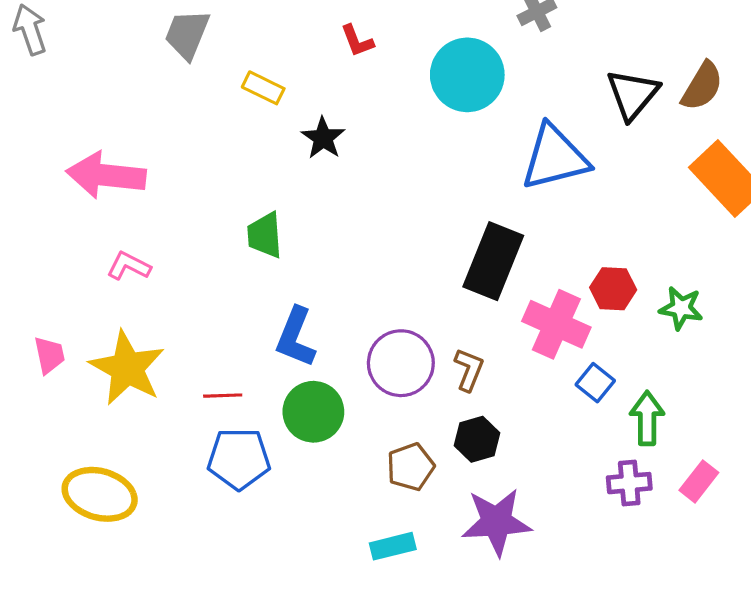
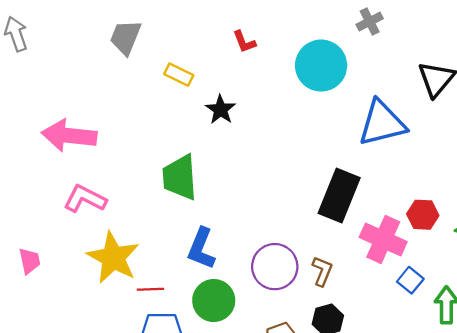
green trapezoid: (265, 235) -> (180, 177), size x1.4
pink L-shape: (129, 266) -> (85, 199), size x1.4
yellow star: (127, 368) -> (113, 258), moved

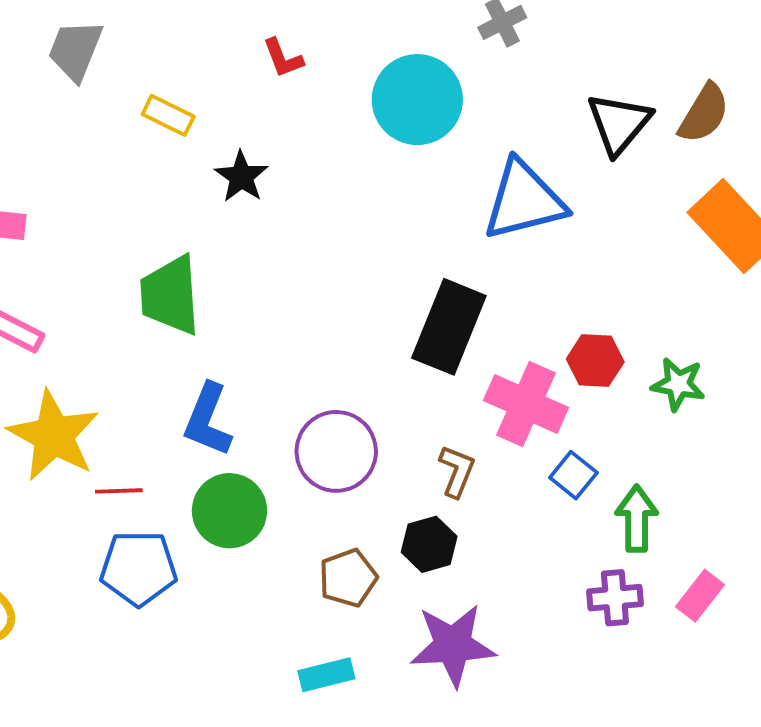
brown L-shape: (322, 271) -> (457, 471), moved

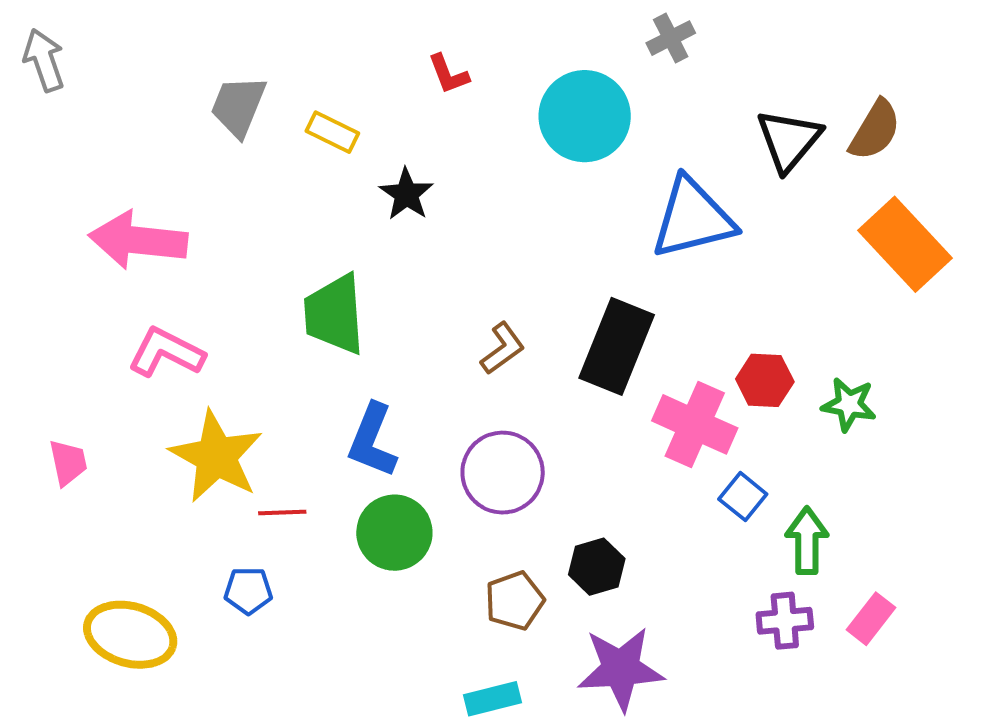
gray trapezoid: (75, 50) -> (238, 106), moved
brown L-shape: (457, 471) -> (503, 348), moved, turned 32
blue pentagon: (139, 568) -> (248, 591), moved, size x0.6

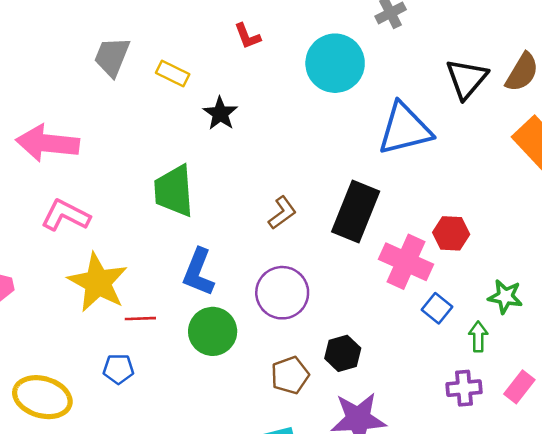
green star: (849, 404) -> (505, 297), moved
green arrow: (807, 541) -> (478, 337), size x0.7

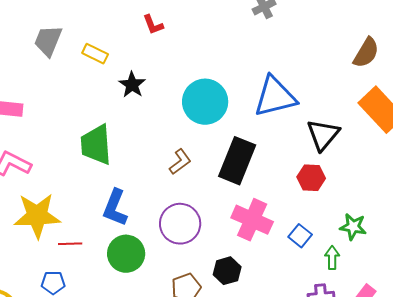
cyan circle: (335, 63) -> (205, 102), moved
black triangle: (467, 79) -> (323, 135), moved
pink cross: (406, 262) -> (252, 220), moved
yellow star: (98, 282) -> (37, 216), turned -30

